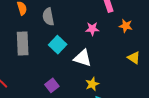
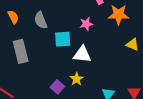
orange star: (126, 26) -> (119, 15), size x1.5
cyan square: (58, 45) -> (63, 39), moved, turned -36
yellow star: (92, 84) -> (77, 79), moved

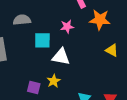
gray semicircle: (41, 20) -> (22, 20), turned 102
purple square: (57, 87) -> (34, 88), turned -32

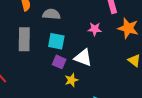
cyan square: (42, 40) -> (56, 41), moved
purple square: (34, 88) -> (59, 62), moved

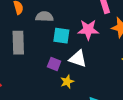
pink star: (95, 29) -> (88, 30), size x1.5
cyan square: (56, 41) -> (61, 36), moved

